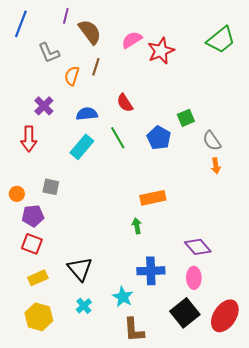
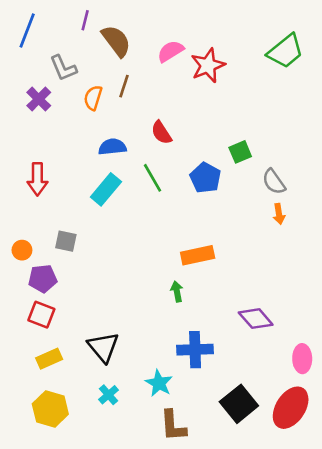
purple cross: (44, 106) -> (39, 99), moved
pink ellipse: (194, 278) -> (302, 359), moved

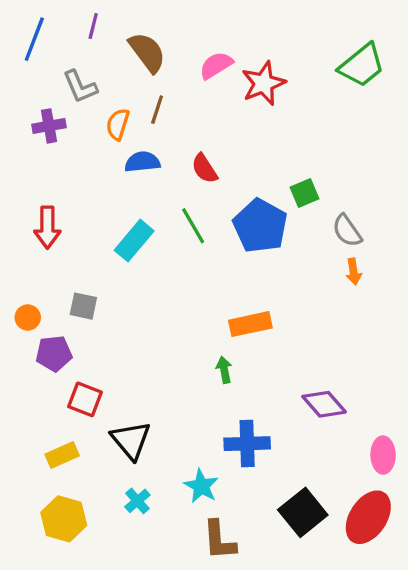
purple line: (85, 20) -> (93, 26), moved
purple cross: (39, 99) -> (49, 126), turned 35
blue semicircle: (112, 147) -> (142, 162), moved
blue pentagon: (205, 178) -> (260, 226), size x1.4
red square: (41, 315) -> (85, 399), moved

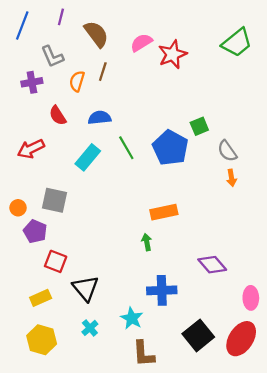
blue semicircle: (142, 162) -> (100, 118), moved
red semicircle: (205, 168) -> (58, 116), moved
red arrow: (47, 227) -> (31, 149), turned 64
gray square: (83, 306) -> (54, 200), size x1.4
purple pentagon: (54, 354) -> (35, 231), turned 30

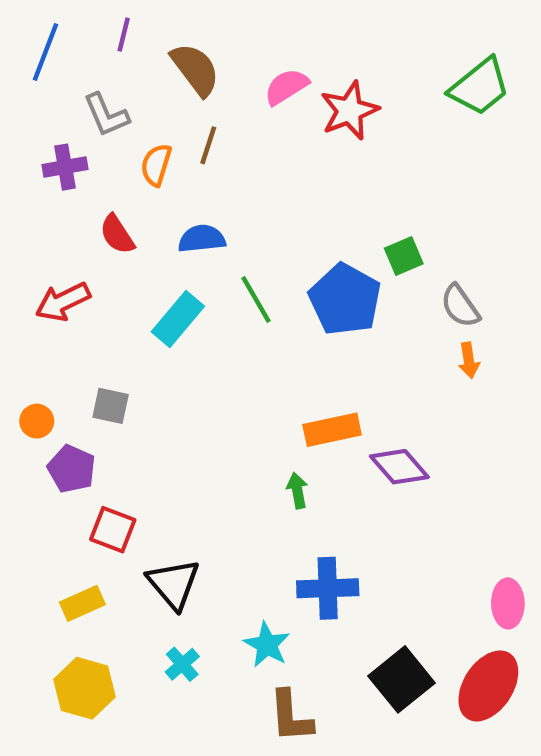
gray square: (54, 200) -> (111, 406), size x0.7
purple diamond: (212, 265) -> (399, 467), moved

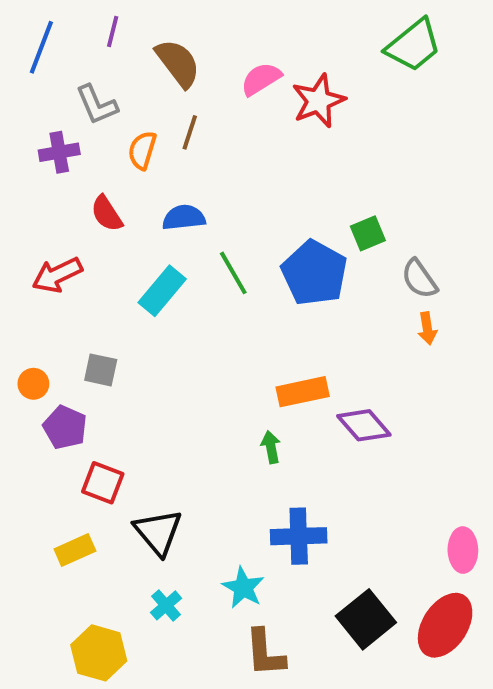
green trapezoid: (480, 87) -> (413, 45), moved
yellow hexagon: (85, 688) -> (99, 653), moved

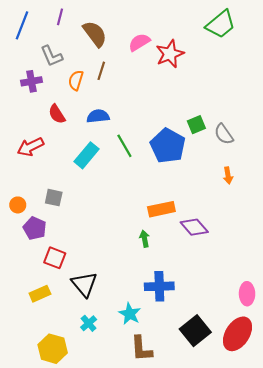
gray semicircle: (419, 279) -> (224, 134), moved

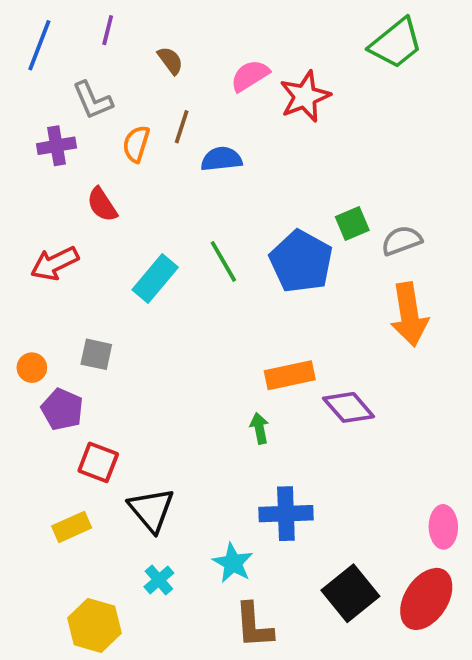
brown semicircle: (95, 34) -> (170, 60), size x0.6
blue semicircle: (98, 116) -> (221, 159), moved
gray semicircle: (224, 134) -> (402, 241), turned 105
orange arrow: (228, 175) -> (409, 315), size x2.0

